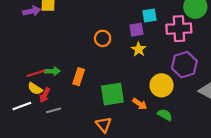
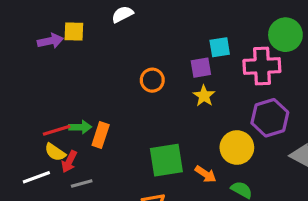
orange rectangle: (79, 77) -> (101, 135), moved

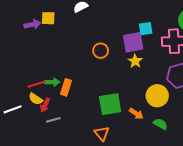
purple square: (201, 68) -> (133, 42), size x1.5
white line: (36, 177) -> (13, 109), moved

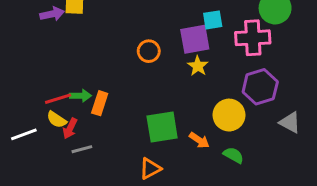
orange triangle: (102, 133) -> (150, 169), turned 42

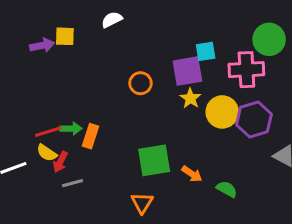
yellow circle: (229, 115) -> (222, 112), moved
orange triangle: (150, 169) -> (142, 203), turned -30

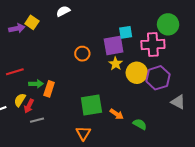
yellow square: (65, 36) -> (32, 22), turned 32
red line: (48, 132) -> (15, 72), moved
yellow semicircle: (47, 153) -> (20, 100), turned 88

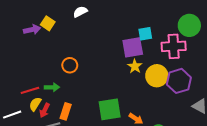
orange circle: (82, 54) -> (70, 65), moved
red line: (15, 72) -> (30, 90), moved
orange rectangle: (49, 89) -> (66, 111), moved

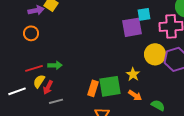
orange circle: (70, 65) -> (31, 33), moved
yellow star: (135, 66) -> (133, 74), moved
orange rectangle: (66, 111) -> (93, 88), moved

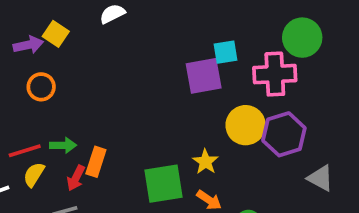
orange circle: (31, 33) -> (41, 87), moved
red arrow: (48, 87) -> (76, 178), moved
orange rectangle: (93, 88) -> (96, 162), moved

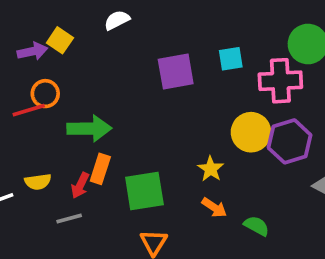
purple square: (204, 76) -> (176, 72), moved
green arrow: (63, 145) -> (89, 129), moved, size x1.6
red line: (25, 151) -> (29, 110), moved
yellow semicircle: (34, 174) -> (38, 182), turned -130
green square: (163, 184) -> (144, 191), moved

